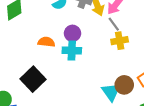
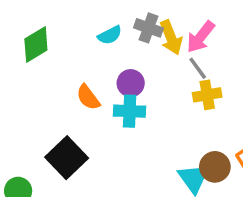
orange semicircle: (46, 42) -> (88, 97), turned -133

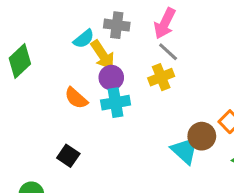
yellow arrow: (171, 37) -> (103, 55), moved
yellow cross: (207, 95) -> (161, 77), moved
black square: (67, 158) -> (68, 156), size x0.6

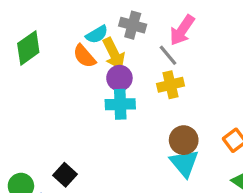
gray line: (168, 52) -> (168, 55), moved
orange semicircle: (76, 98) -> (84, 56), moved
brown circle: (202, 136) -> (184, 140), moved
black square: (68, 156) -> (65, 175), moved

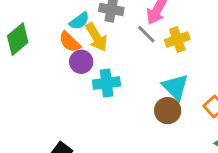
purple circle: (119, 78) -> (81, 62), moved
yellow cross: (171, 85) -> (177, 39), moved
cyan triangle: (184, 163) -> (175, 87), moved

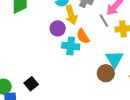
orange semicircle: (70, 42) -> (83, 36), moved

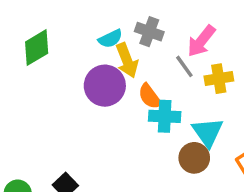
purple circle: (58, 28) -> (105, 86), size x1.5
cyan cross: (71, 46) -> (165, 116), moved

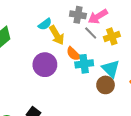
gray cross: (149, 32) -> (78, 15), moved
pink arrow: (201, 41) -> (98, 16), turned 30
purple circle: (105, 86) -> (45, 65), moved

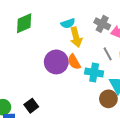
gray line: (91, 33) -> (108, 54), moved
orange semicircle: (74, 54) -> (74, 62), moved

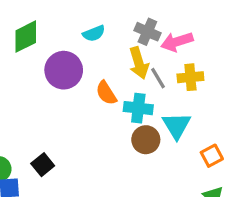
yellow arrow: (76, 37) -> (139, 63), moved
purple circle: (56, 62) -> (64, 70), moved
brown circle: (108, 99) -> (146, 140), moved

